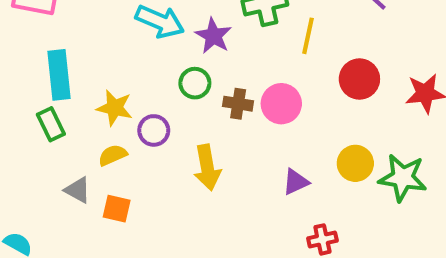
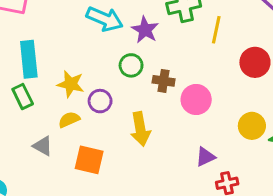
pink circle: (281, 104) -> (196, 100), moved
purple triangle: (296, 182) -> (205, 157), moved
orange square: (117, 209) -> (89, 160), moved, size x1.4

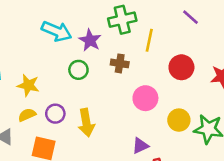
brown cross: (164, 81) -> (120, 63), moved
pink circle: (196, 100) -> (145, 98), moved
purple circle: (100, 101) -> (55, 114), moved

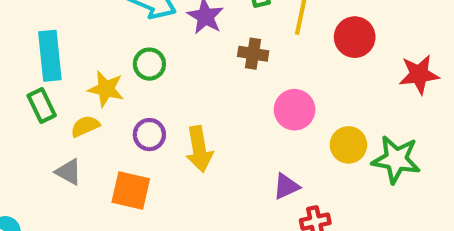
red circle: (181, 67) -> (355, 37), moved
green circle: (78, 70) -> (149, 64), moved
yellow semicircle: (27, 115) -> (85, 126), moved

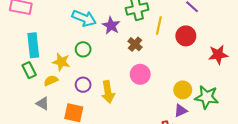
brown cross: (253, 54) -> (135, 44), turned 32
pink circle: (295, 110) -> (140, 74), moved
purple triangle: (286, 186) -> (181, 111), moved

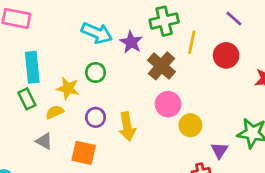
brown cross: (135, 44) -> (161, 66), size x1.5
yellow circle: (183, 90) -> (190, 125), moved
purple triangle: (181, 111) -> (219, 150), turned -32

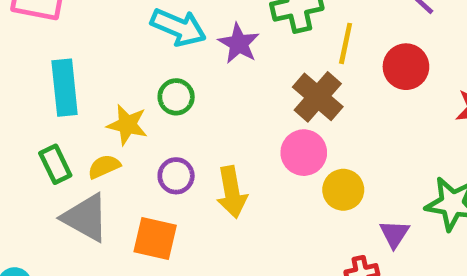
brown cross: (161, 66) -> (318, 97), moved
green rectangle: (27, 99) -> (55, 164), moved
gray triangle: (44, 141) -> (85, 218), size x1.6

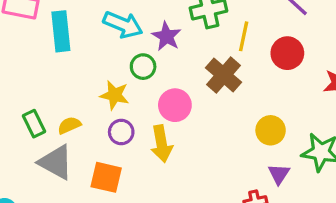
cyan rectangle: (65, 88) -> (61, 31), moved
green circle: (176, 97) -> (143, 67), moved
yellow star: (127, 125) -> (115, 95), moved
pink circle: (304, 153) -> (175, 105), moved
yellow circle: (343, 190) -> (271, 130), moved

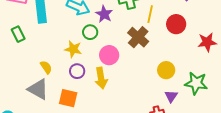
green rectangle: (34, 124) -> (18, 34), moved
yellow semicircle: (69, 125) -> (46, 67), turned 80

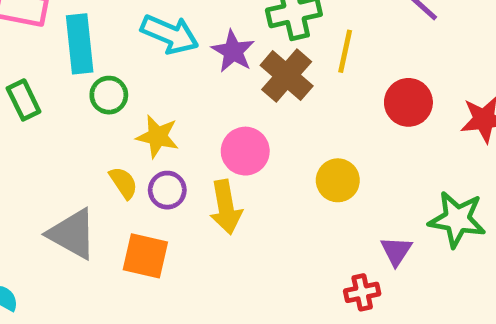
red circle: (176, 24) -> (408, 102), moved
green circle: (90, 32) -> (109, 95), moved
brown cross: (138, 37) -> (287, 76), moved
yellow semicircle: (46, 67) -> (123, 183), moved
yellow circle: (166, 70) -> (338, 180), moved

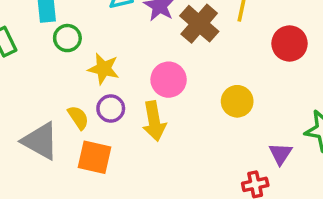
yellow semicircle: (123, 183) -> (78, 118), moved

